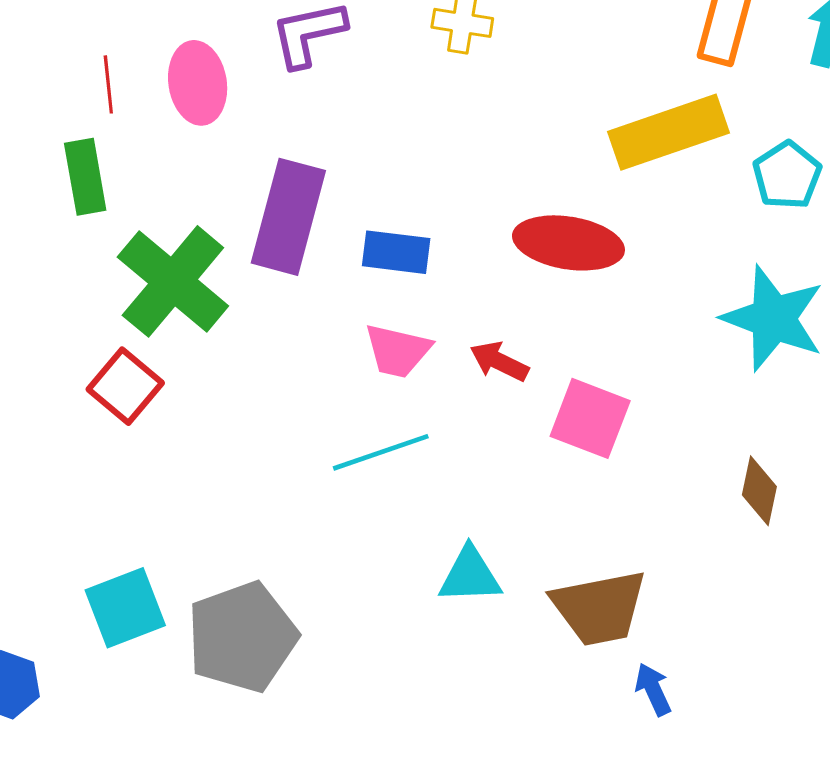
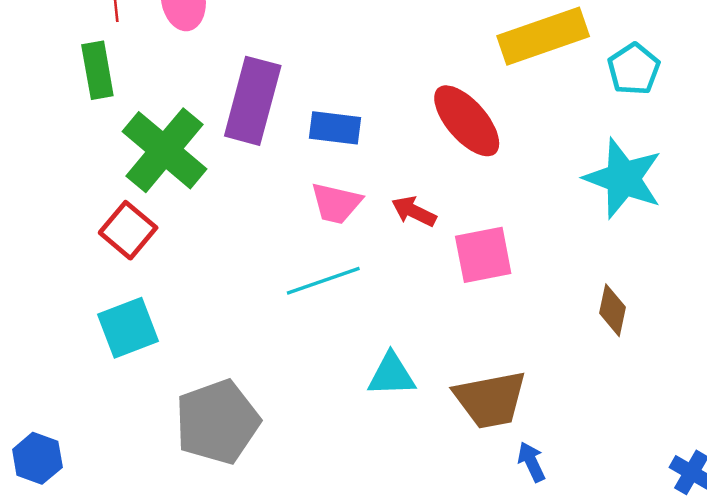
red ellipse: (568, 243) -> (467, 121), turned 40
pink square: (590, 418) -> (483, 255), turned -32
cyan square: (125, 608) -> (128, 328), moved

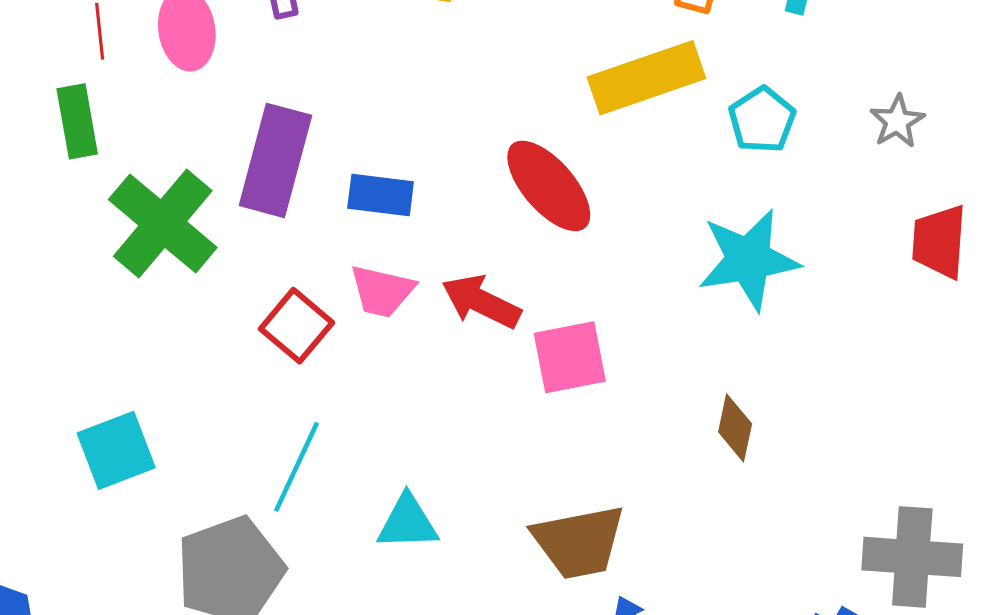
cyan star: (623, 178) -> (749, 260), turned -30
red arrow: (414, 211) -> (481, 302), size x1.4
red square: (128, 230) -> (296, 326), moved
cyan line: (323, 281) -> (296, 467), moved, turned -46
cyan triangle: (391, 375) -> (408, 522), moved

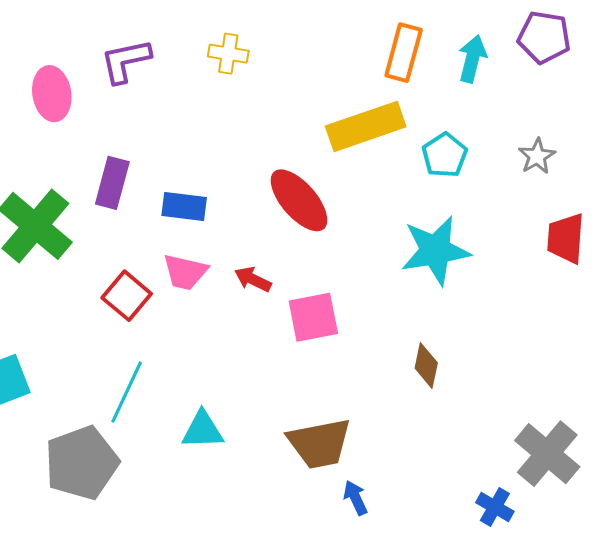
purple rectangle: (275, 160) -> (112, 183), size x0.7
red arrow: (481, 302) -> (253, 279), size x0.7
gray cross: (912, 557) -> (547, 454), turned 36

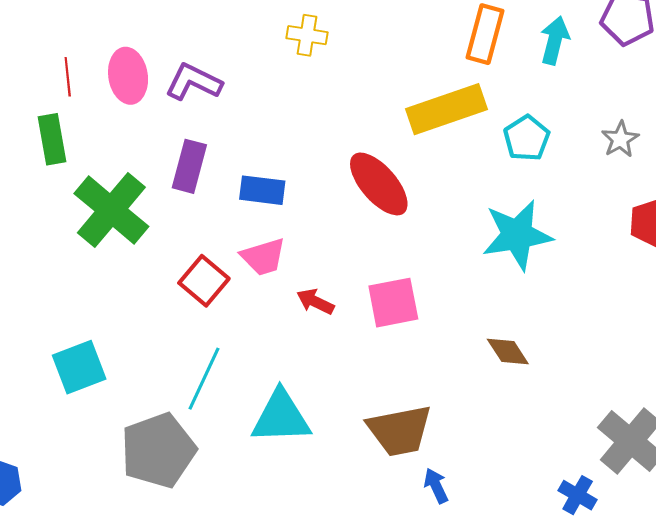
purple L-shape: (126, 61) -> (194, 82), moved, turned 38
pink trapezoid: (185, 272) -> (263, 257), turned -30
red arrow: (253, 279) -> (315, 302), moved
brown diamond: (426, 365) -> (508, 352), turned -45
cyan triangle: (203, 430) -> (281, 417), size x1.4

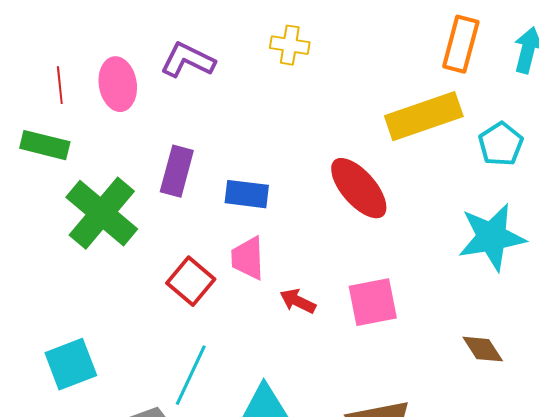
purple L-shape: (194, 82) -> (188, 60), moved
green rectangle: (52, 139) -> (45, 145), turned -66
pink trapezoid: (263, 257) -> (248, 258), turned 105

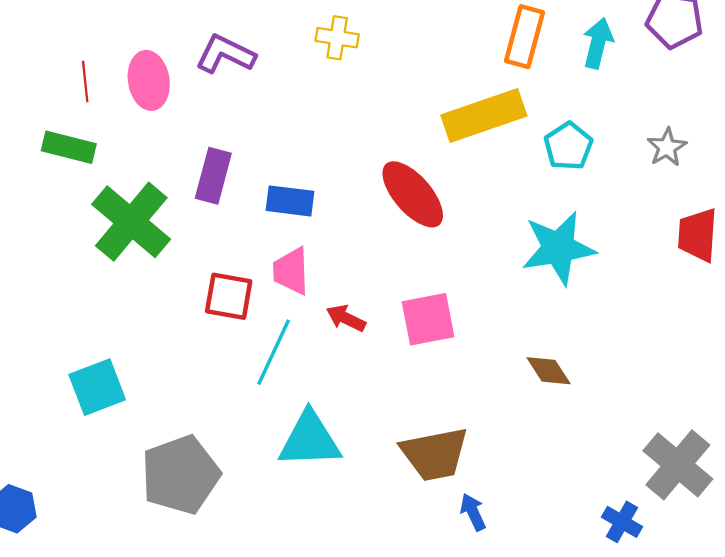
red square: (191, 281) -> (229, 296), turned -30
cyan line: (191, 375) -> (274, 352), moved

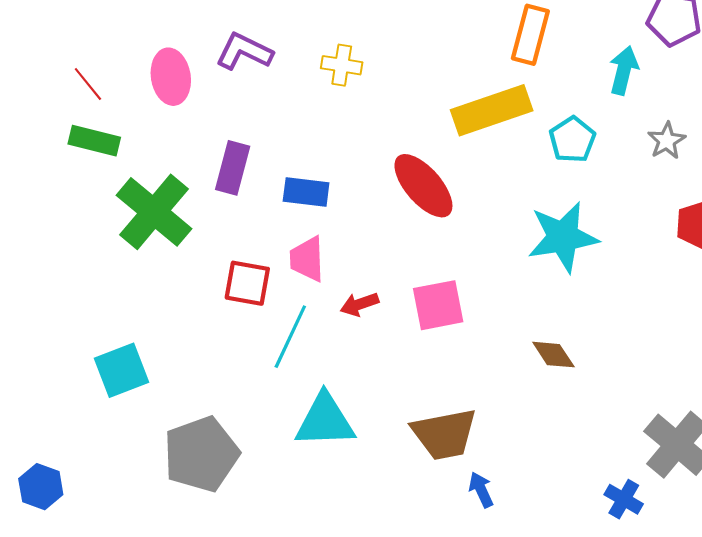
yellow cross: (337, 38) -> (342, 65), moved
cyan arrow: (598, 43) -> (624, 70), moved
red line: (85, 82) -> (88, 84), moved, turned -33
red arrow: (346, 318) -> (359, 304), turned -45

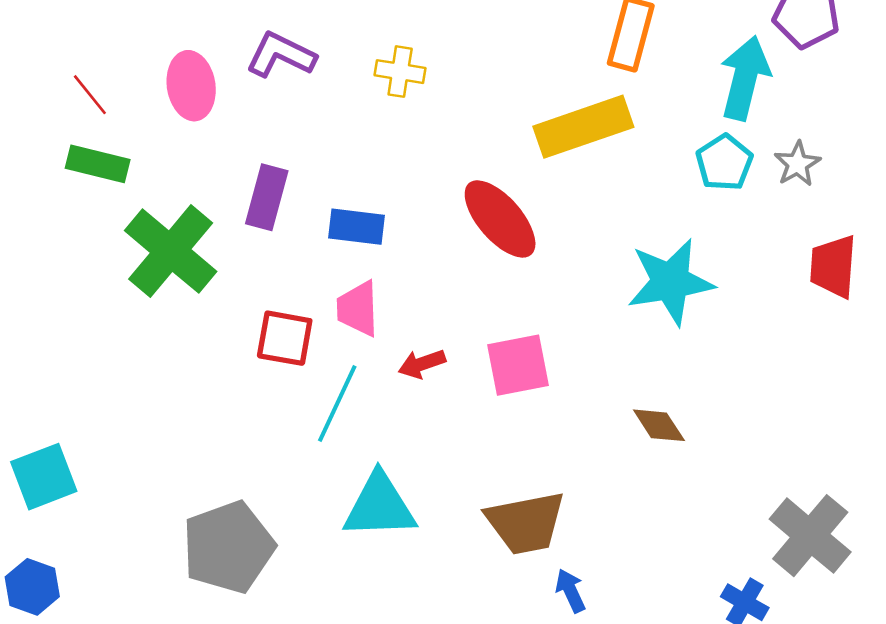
cyan arrow: (624, 70) -> (745, 78), size x1.4
cyan pentagon: (572, 140) -> (724, 163), moved
cyan square: (122, 370) -> (44, 477), moved

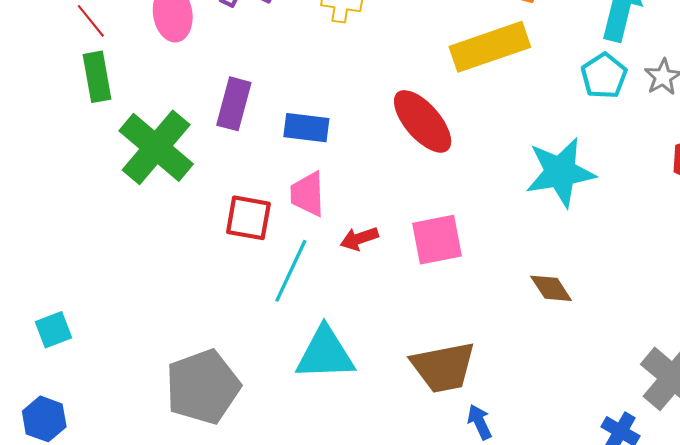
green rectangle: (98, 164) -> (97, 77), turned 66
cyan square: (44, 477) -> (54, 330), size x0.7

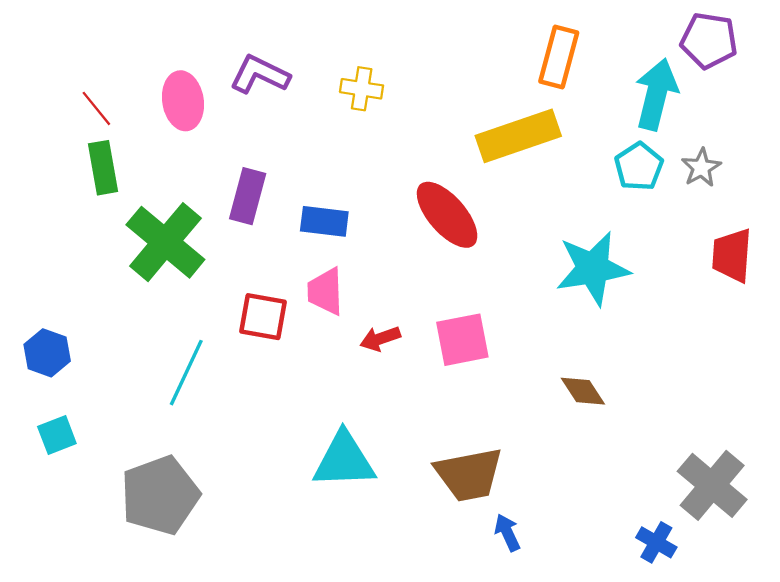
cyan line: (291, 271) -> (186, 373), moved
gray pentagon: (203, 387) -> (160, 495), moved
blue hexagon: (44, 419) -> (47, 353), moved

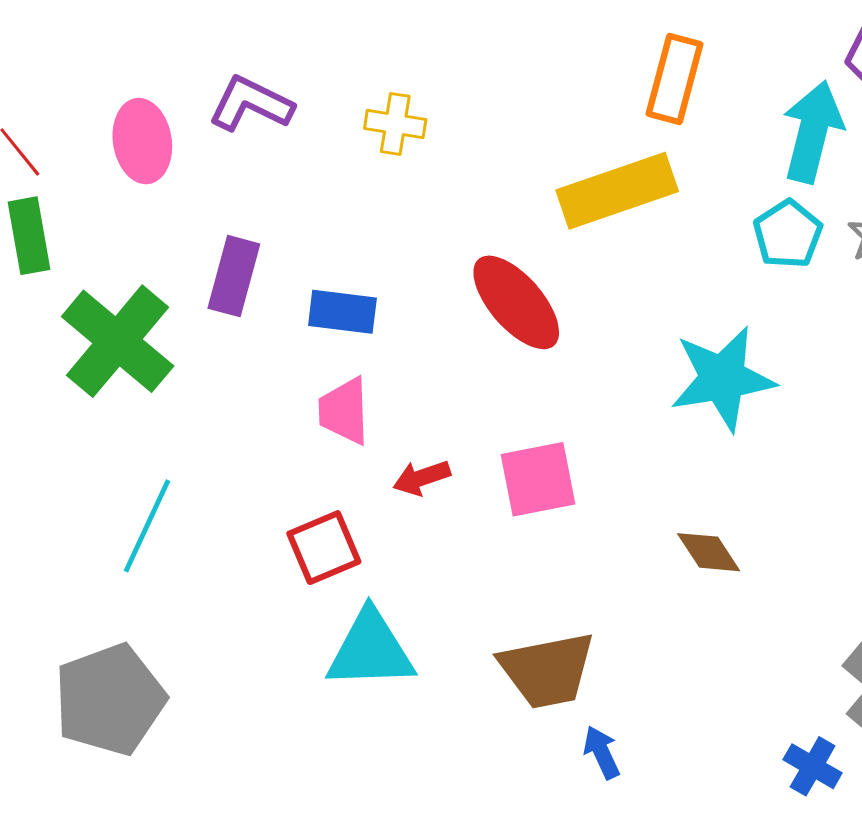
red square: (263, 317) -> (324, 548), moved, turned -33

